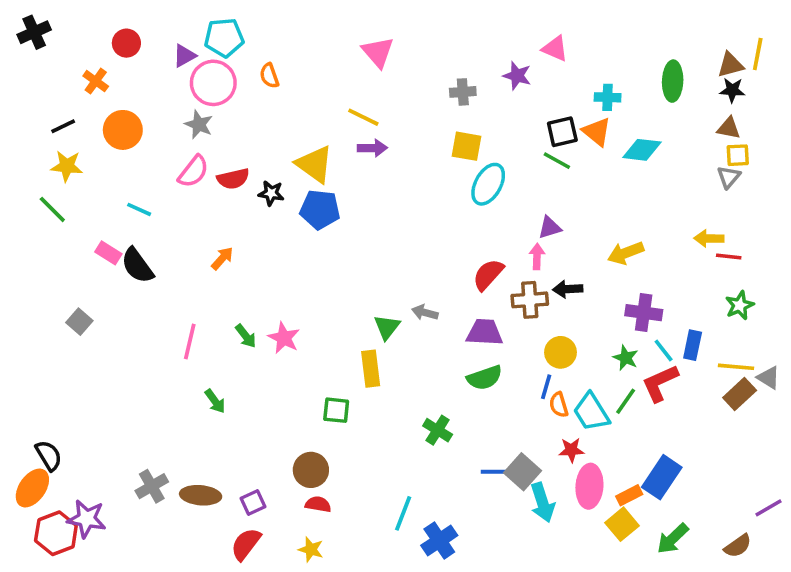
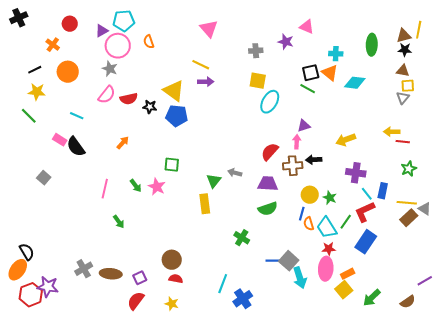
green star: (626, 358) -> (330, 198), moved
green square: (336, 410) -> (172, 165), moved
red star: (571, 450) -> (329, 249), moved
blue rectangle: (662, 477) -> (366, 242), moved

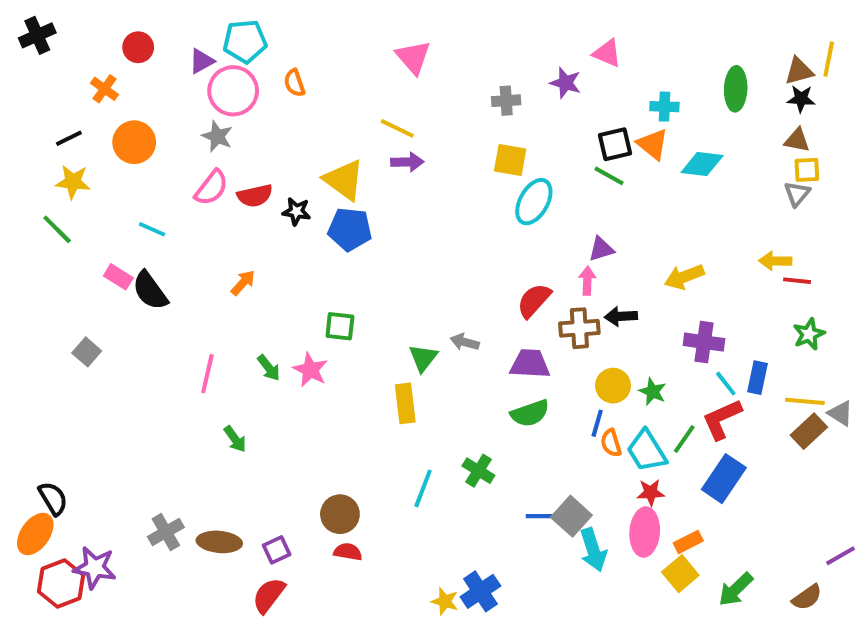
cyan line: (223, 284) -> (423, 488), moved
yellow star: (172, 304) -> (445, 601), moved

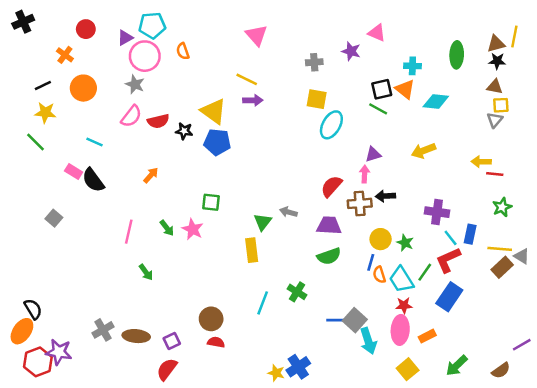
yellow arrow: (684, 277) -> (424, 151), moved
yellow square: (680, 574) -> (408, 369), moved

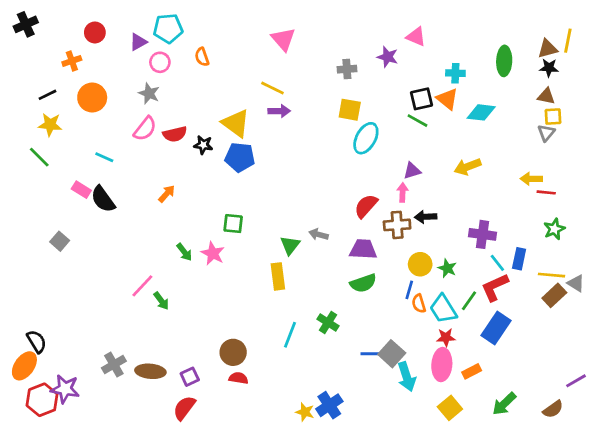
orange cross: (65, 55) -> (72, 61), turned 35
pink circle: (145, 56) -> (160, 62), size x0.6
pink line: (129, 232) -> (142, 286), moved, turned 30

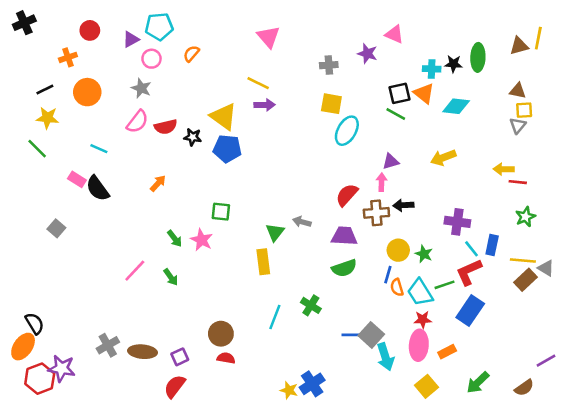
orange semicircle: (202, 57) -> (191, 54), turned 60
black star: (549, 68) -> (453, 64), moved
green arrow: (161, 301) -> (171, 277), moved
green line: (469, 301) -> (444, 285), turned 36

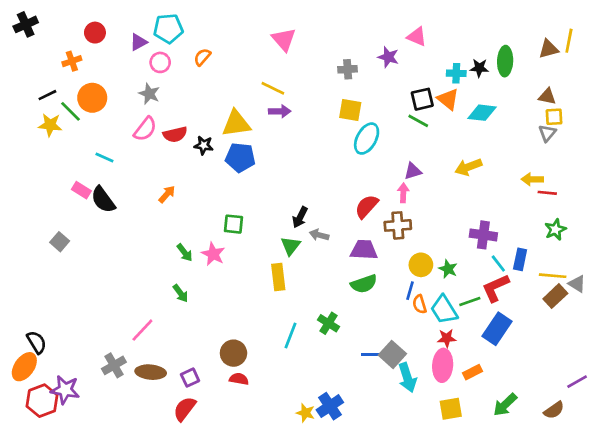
yellow triangle: (223, 117) -> (236, 124), turned -44
green line: (37, 149) -> (71, 111), moved
black arrow: (403, 205) -> (300, 217), moved, turned -60
pink line: (135, 271) -> (142, 330), moved
yellow square: (427, 386) -> (451, 409), turned 30

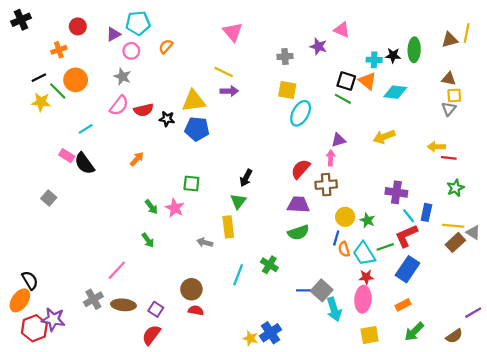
black square: (422, 99) -> (346, 81), turned 30
cyan line: (104, 158) -> (86, 129), turned -56
gray arrow: (319, 235) -> (205, 242), moved
orange rectangle: (473, 372) -> (403, 305), moved
purple square: (190, 378) -> (156, 309), turned -32

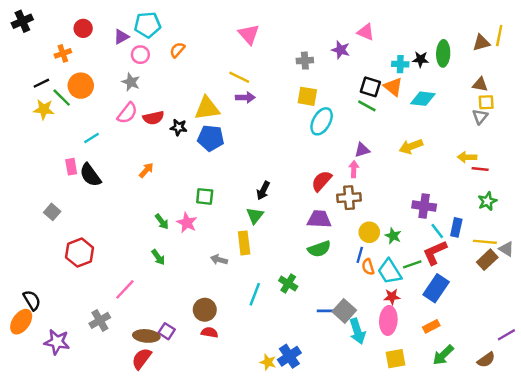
pink rectangle: (67, 156) -> (71, 167), turned 48
brown ellipse: (123, 305) -> (146, 336), moved
red hexagon: (34, 328) -> (80, 253), moved
red semicircle: (151, 335) -> (142, 359), moved

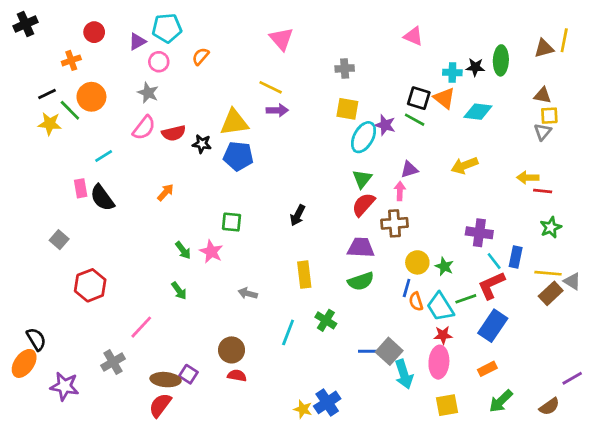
purple star: (341, 50) -> (385, 125), moved
green triangle: (255, 216) -> (362, 179), moved
yellow rectangle: (244, 243) -> (304, 275), moved

